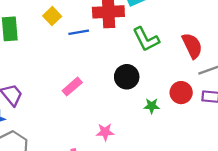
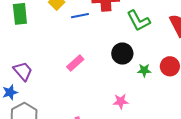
green star: (152, 106) -> (144, 70), moved
pink star: (105, 132) -> (121, 101), moved

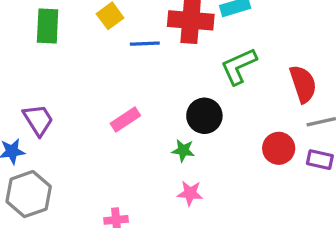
green L-shape: (138, 21) -> (239, 66), turned 85
green star: (144, 70) -> (183, 150), moved

